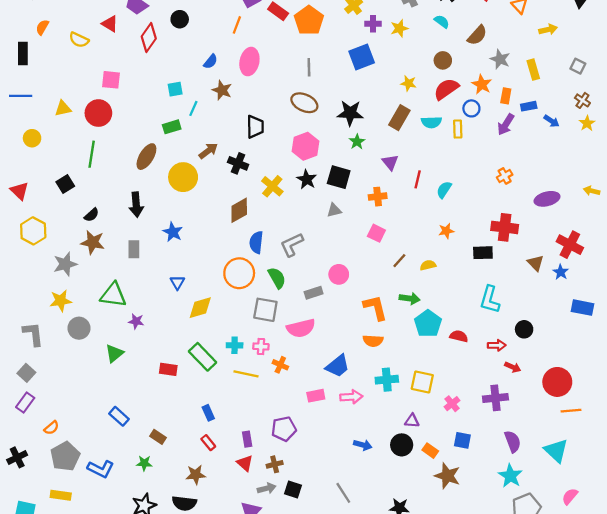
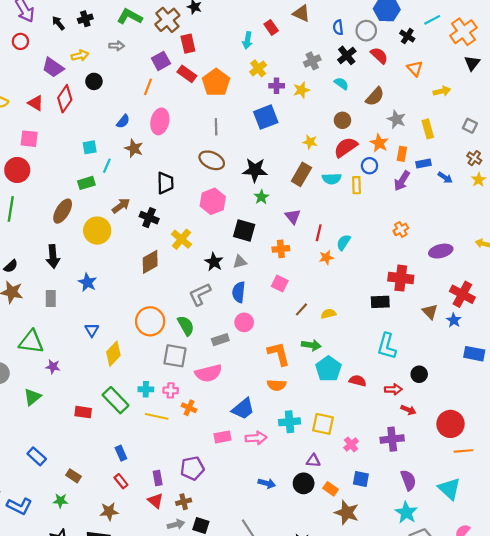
red triangle: (110, 24) -> (36, 103), moved
black star: (307, 179) -> (214, 262), moved
orange star: (446, 231) -> (326, 258), moved
blue semicircle: (256, 242) -> (239, 292), moved
yellow diamond: (200, 308) -> (113, 354), turned -30

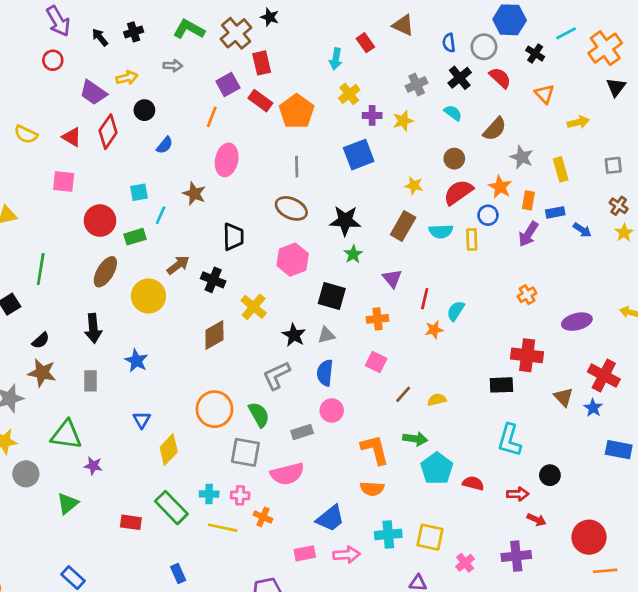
blue semicircle: (123, 121) -> (165, 145), moved
gray square: (470, 126) -> (613, 165), turned -32
red circle: (17, 170) -> (100, 221), moved

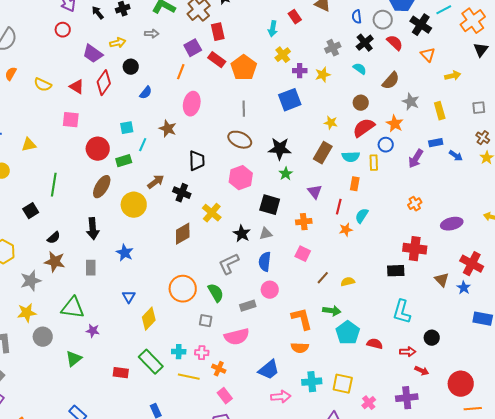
black cross: (535, 54) -> (421, 25), size x1.5
orange rectangle: (528, 200) -> (355, 184), moved
gray square: (245, 452) -> (206, 321), size x0.6
pink rectangle: (305, 553) -> (225, 396), moved, turned 63

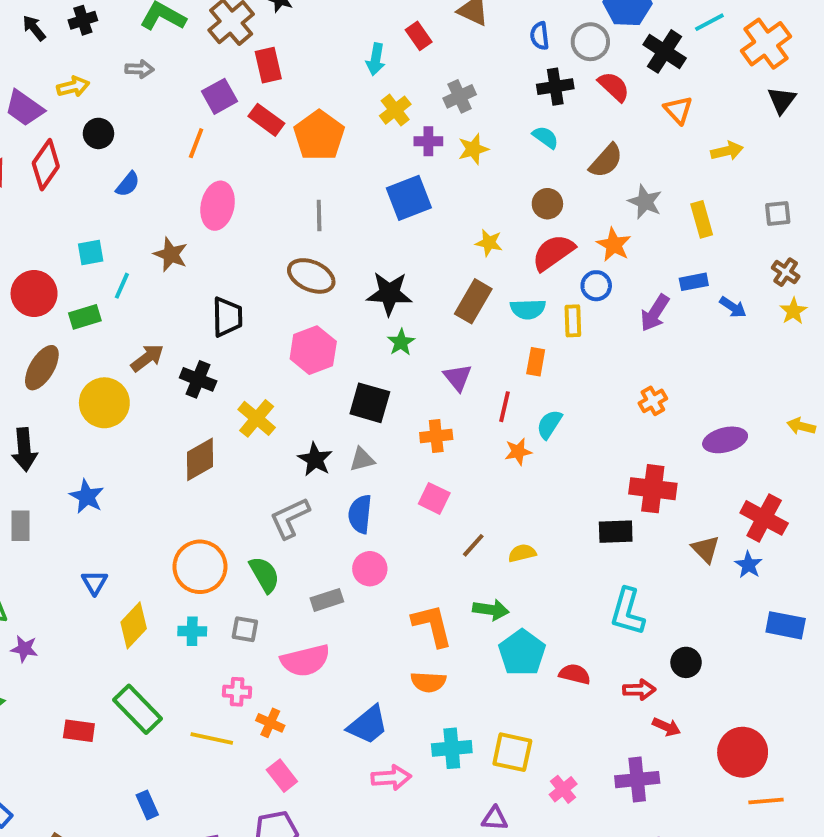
black cross: (365, 43) -> (555, 87), turned 30
gray cross: (333, 48) -> (460, 96), moved
cyan cross: (179, 352) -> (192, 631), moved

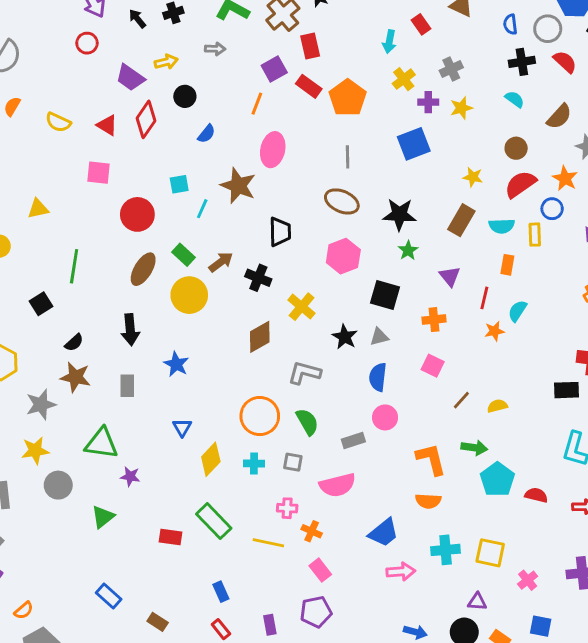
brown star: (171, 254) -> (238, 186), size x1.4
green rectangle: (85, 317) -> (183, 255), moved, turned 60
gray L-shape: (290, 518) -> (304, 373), moved, turned 40

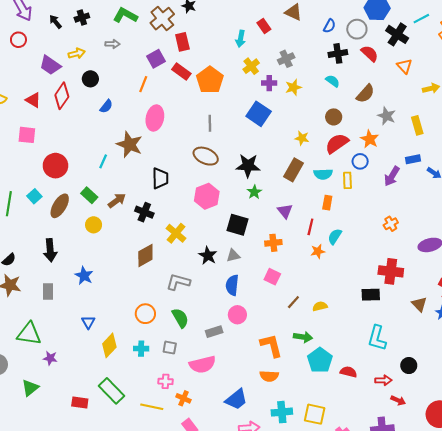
blue semicircle: (510, 24) -> (329, 26), turned -144
blue square: (414, 144) -> (259, 114), turned -35
cyan square: (179, 184) -> (34, 196), moved, turned -32
yellow circle: (189, 295) -> (94, 225), size x0.6
orange circle: (260, 416) -> (145, 314), size x0.7

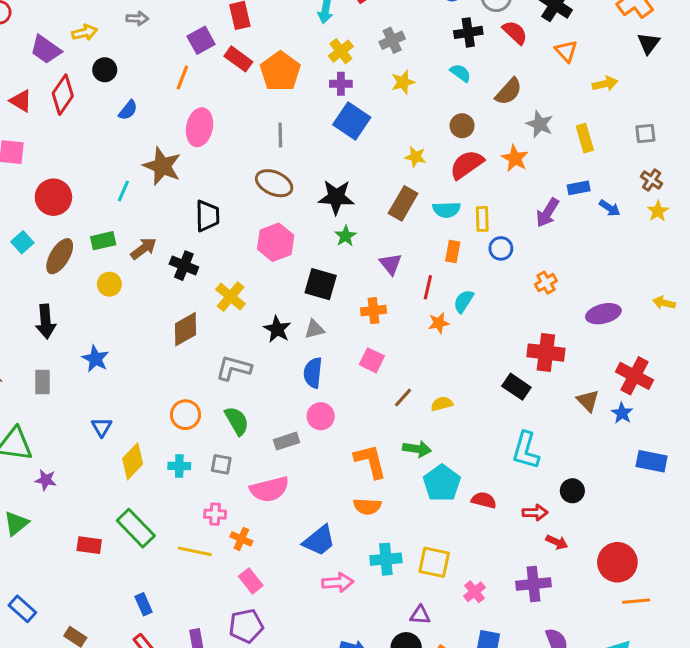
purple cross: (269, 83) -> (341, 84), moved
blue circle: (360, 161) -> (501, 248), moved
green rectangle: (89, 195) -> (103, 241), turned -56
black rectangle: (371, 295) -> (516, 387), turned 36

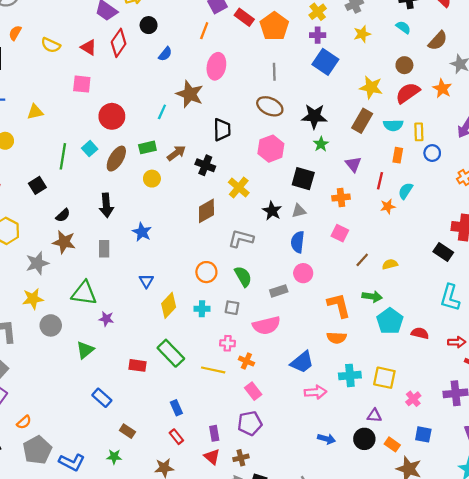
yellow star: (415, 157) -> (371, 87), size x1.5
blue rectangle: (22, 609) -> (102, 398), moved

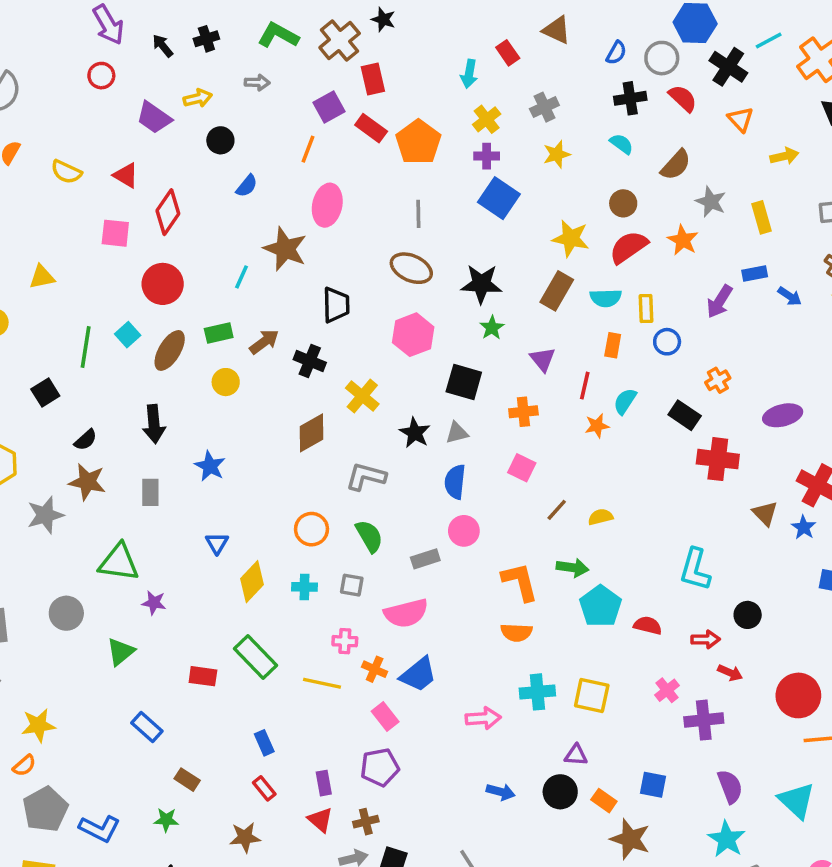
red diamond: (119, 43) -> (168, 212), moved
black rectangle: (443, 252) -> (685, 415), moved
yellow star: (33, 299) -> (38, 725), moved
blue trapezoid: (302, 362) -> (418, 674), moved
pink cross: (413, 399) -> (667, 690), moved

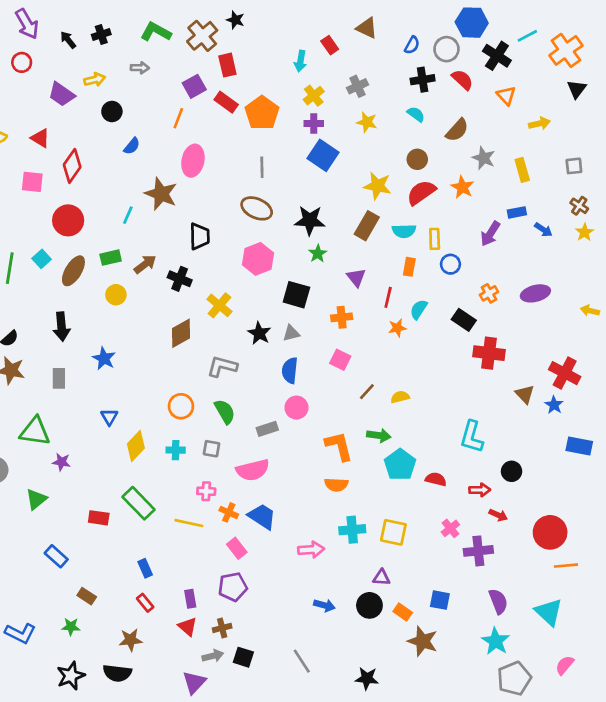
yellow star: (557, 154) -> (367, 122), turned 30
purple ellipse: (783, 415) -> (535, 293), moved
blue trapezoid: (418, 674) -> (262, 516), turned -108

